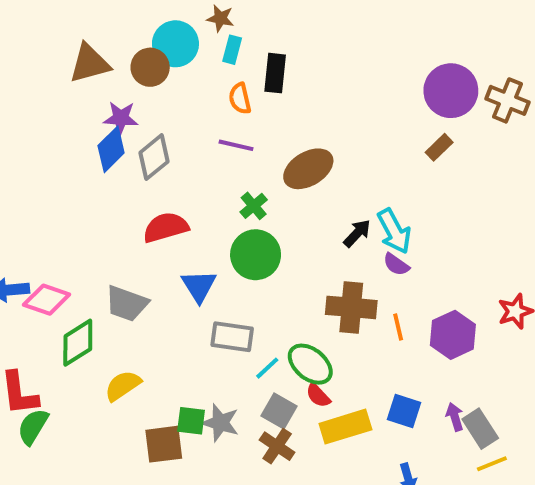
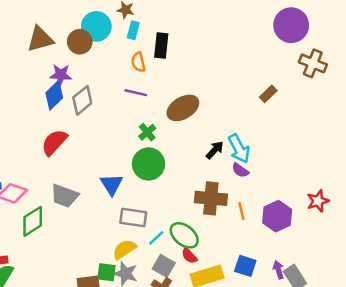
purple circle: (451, 91) -> (291, 25), moved
red semicircle: (166, 227) -> (54, 142), moved, turned -32
yellow semicircle: (123, 386) -> (124, 249), moved

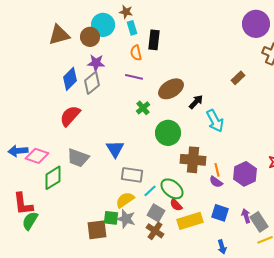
cyan rectangle: (133, 30) -> (132, 28), turned -32
purple star: (61, 75) -> (96, 63), moved
black arrow: (215, 150) -> (196, 102), moved
green circle: (149, 164) -> (168, 133), moved
purple semicircle: (240, 170) -> (216, 182), moved

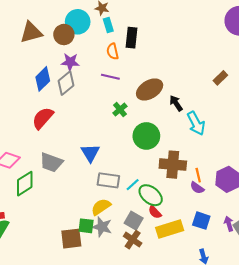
black arrow: (196, 102) -> (176, 103), turned -77
cyan line: (150, 191) -> (133, 185), moved

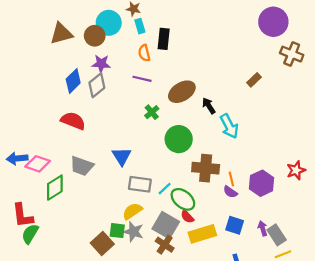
red semicircle: (43, 118) -> (73, 121), turned 70
gray square: (134, 221) -> (166, 225), size x1.4
brown square: (71, 239) -> (102, 243), turned -35

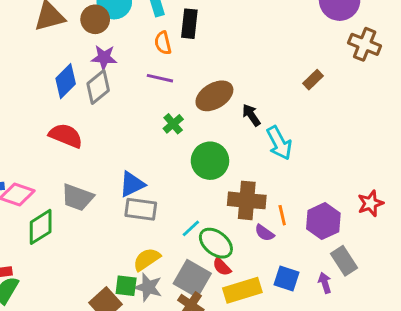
blue triangle: (122, 156) -> (132, 184), turned 36
gray rectangle: (140, 184) -> (141, 209), moved
purple semicircle: (230, 192) -> (264, 233), moved
gray rectangle: (277, 235) -> (344, 261), moved

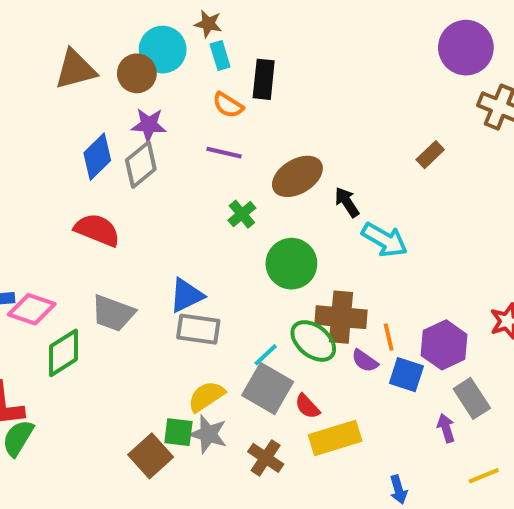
orange semicircle: (163, 43) -> (228, 105), turned -45
cyan arrow: (279, 143) -> (385, 240), turned -32
green ellipse: (216, 243) -> (313, 341), moved
gray square: (192, 278) -> (268, 389), moved
blue square: (287, 278) -> (406, 375), moved

